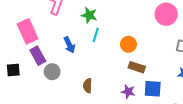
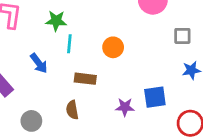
brown rectangle: (137, 67) -> (85, 79), moved
gray circle: (52, 72) -> (31, 121), moved

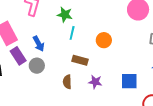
blue arrow: (39, 63) -> (39, 44), moved
purple star: (125, 107) -> (95, 82), moved
gray circle: (31, 121) -> (37, 66), moved

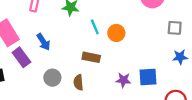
cyan line: (72, 33) -> (95, 27), moved, turned -32
gray circle: (37, 66) -> (52, 78), moved
purple star: (95, 82) -> (123, 80), moved

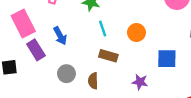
cyan line: (95, 27) -> (103, 29), moved
blue square: (148, 77) -> (167, 59), moved

